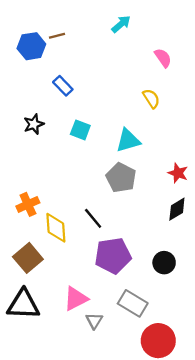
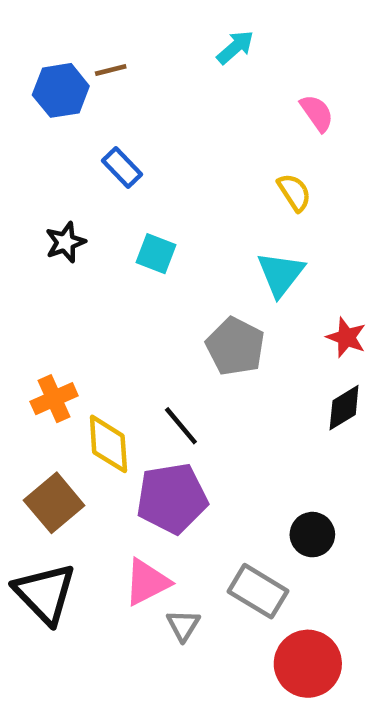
cyan triangle: (128, 140) -> (281, 274), moved, turned -36
purple pentagon: (113, 256) -> (172, 498), moved
black circle: (164, 263) -> (312, 535), moved
black triangle: (23, 305) -> (45, 593), turned 44

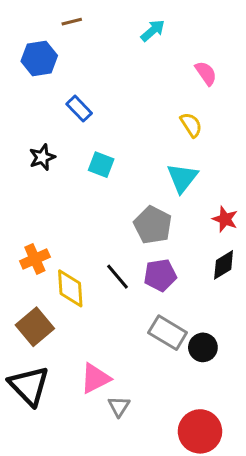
brown line: (111, 70) -> (72, 22), moved
purple pentagon: (172, 498) -> (160, 275), moved, size x0.7
gray rectangle: (258, 591) -> (168, 333), moved

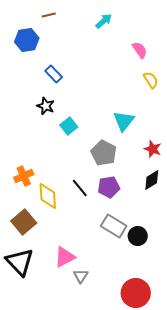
yellow semicircle: (191, 125) -> (151, 80), moved
black star: (42, 157) -> (46, 106), moved, turned -30
cyan square: (101, 165) -> (69, 126), moved, turned 30

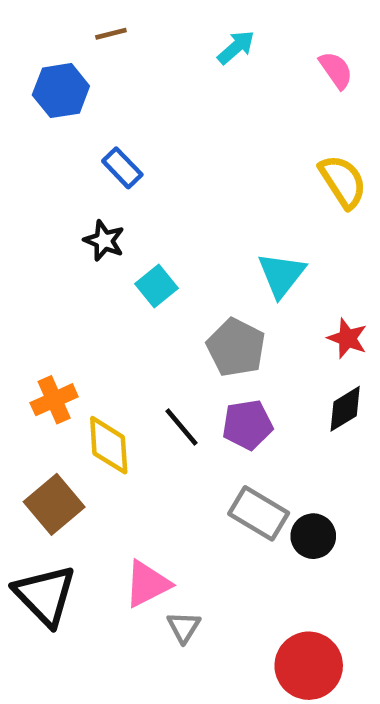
pink semicircle: (140, 50) -> (336, 70), moved
yellow semicircle: (151, 80) -> (343, 182), size x1.4

